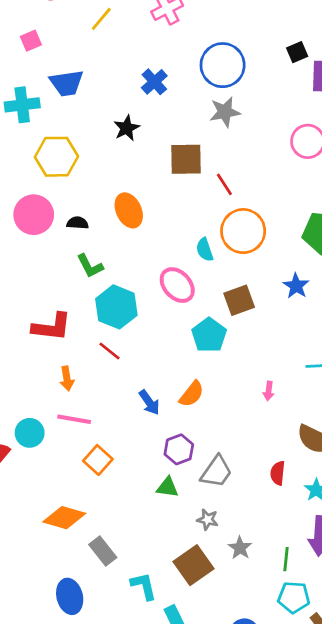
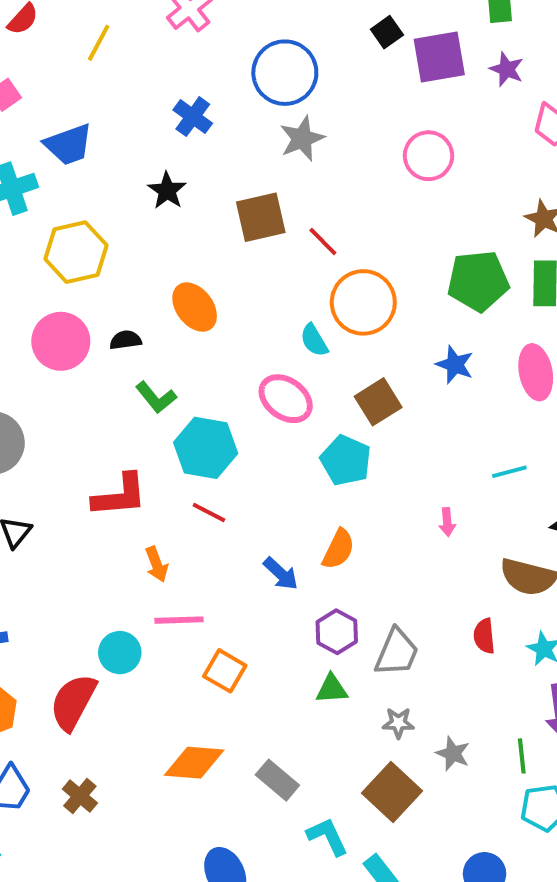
gray rectangle: (103, 551) -> (277, 780), moved

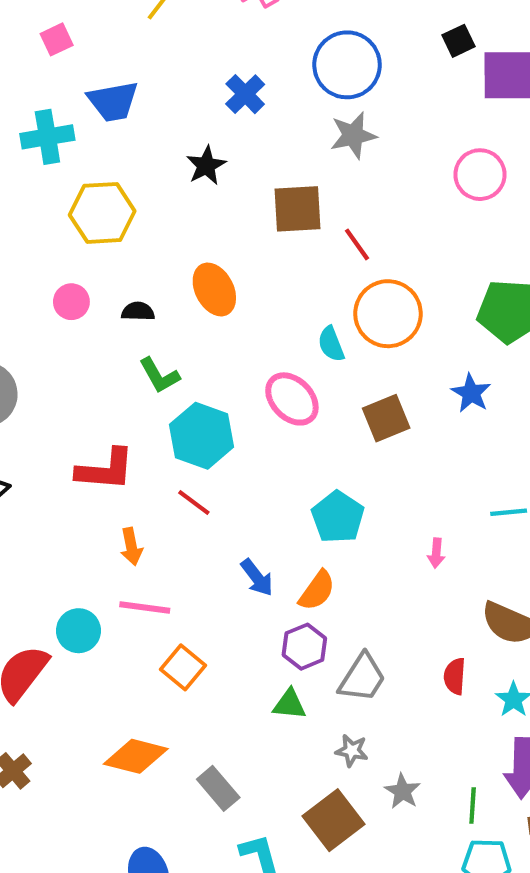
pink circle: (61, 341) -> (71, 302), size x0.6
cyan pentagon: (346, 460) -> (338, 517), moved
orange semicircle: (338, 549) -> (317, 591), moved

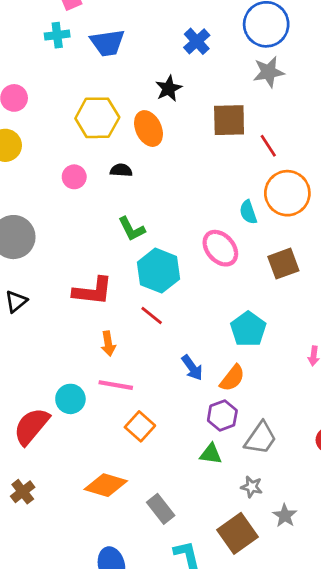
cyan cross: (47, 137) -> (57, 35), moved, size x0.7
orange ellipse: (214, 289) -> (148, 129), moved
black semicircle: (138, 311) -> (121, 170), moved

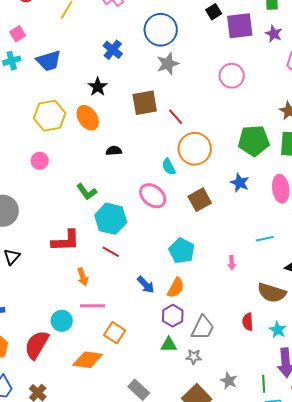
black semicircle: (121, 170) -> (114, 151), moved
orange diamond: (106, 485) -> (88, 360), moved
gray star: (252, 487) -> (194, 357), moved

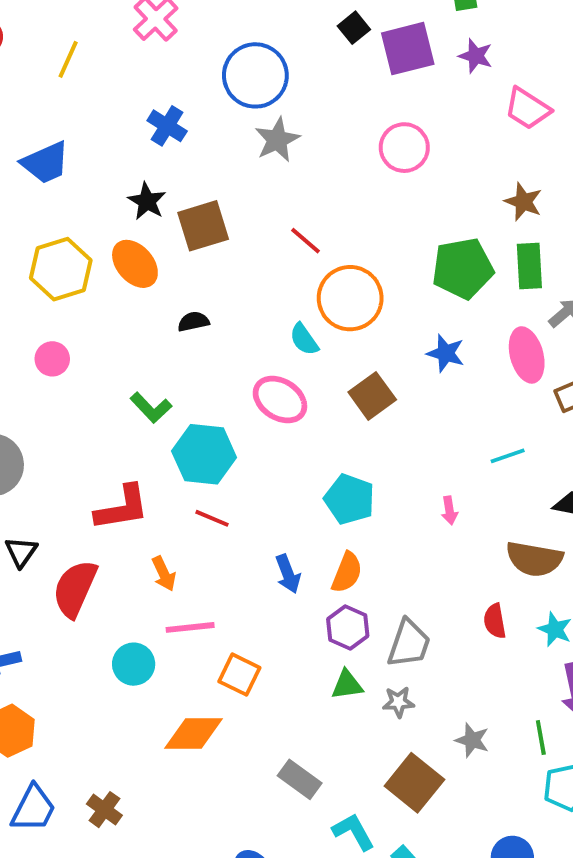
brown square: (145, 103) -> (203, 226), moved
blue arrow: (146, 285) -> (288, 574), turned 30
red semicircle: (37, 345) -> (75, 589), moved

